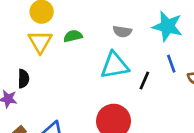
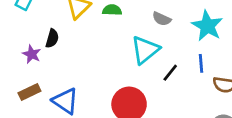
cyan triangle: (115, 65) -> (145, 50), turned -44

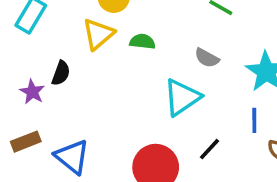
black line: (170, 73) -> (210, 149), moved

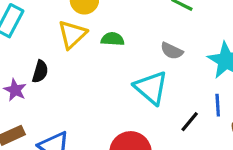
cyan triangle: (182, 97) -> (151, 88), turned -42
black line: (210, 149) -> (190, 122), moved

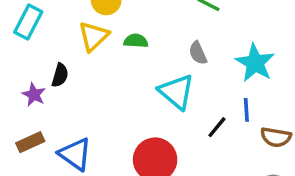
gray semicircle: (172, 51) -> (198, 53), turned 40

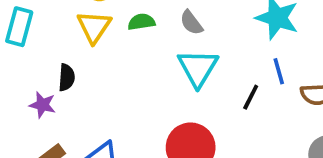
gray semicircle: (198, 53) -> (191, 23), moved
cyan triangle: (176, 92) -> (198, 68), turned 33

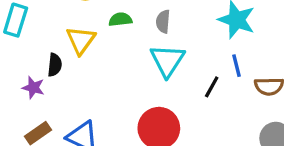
gray semicircle: (191, 23) -> (163, 21), turned 40
yellow triangle: (94, 27) -> (81, 40), moved

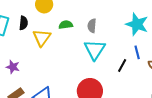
black semicircle: (55, 65) -> (23, 23), moved

